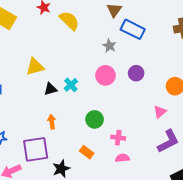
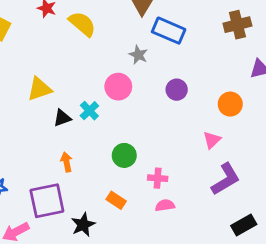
pink circle: (105, 75) -> (118, 87), moved

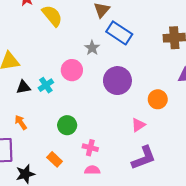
purple circle: (177, 90) -> (117, 81), size x1.6
orange arrow: (67, 162) -> (21, 122), turned -32

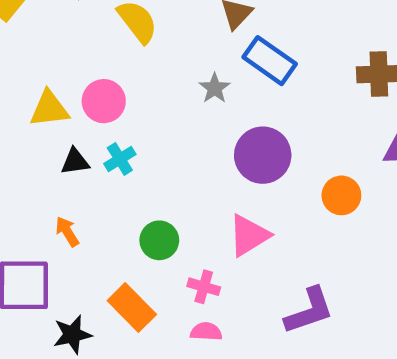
pink circle: (72, 70) -> (104, 101), moved
pink triangle: (138, 125) -> (249, 235), moved, size x1.5
orange rectangle: (55, 159) -> (132, 307), size x1.5

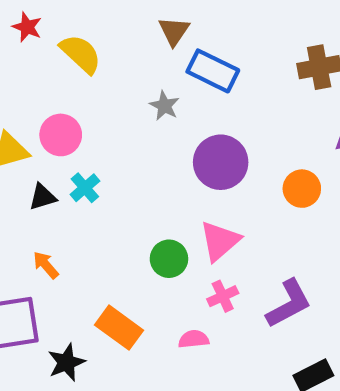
green circle: (159, 240) -> (169, 259), moved
pink cross: (204, 287) -> (223, 296), moved, turned -32

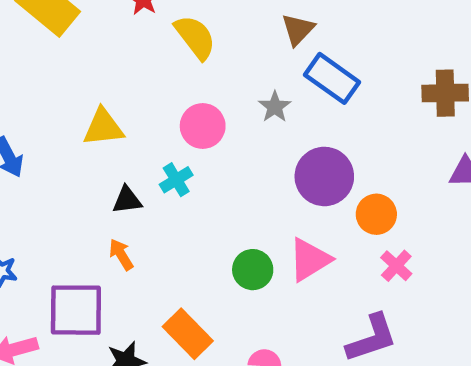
pink circle: (61, 135) -> (203, 126), moved
orange circle: (302, 189) -> (376, 214), moved
black triangle: (43, 197) -> (127, 200), moved
pink cross: (223, 296) -> (396, 266), moved, turned -32

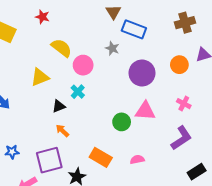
yellow semicircle: (195, 37) -> (61, 48), moved
orange circle: (376, 214) -> (179, 65), moved
pink triangle: (310, 260) -> (145, 111), turned 50

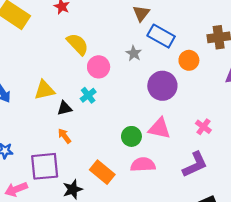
orange circle: (179, 65) -> (189, 60), moved
yellow triangle: (40, 77) -> (44, 90), moved
pink semicircle: (137, 160) -> (143, 165), moved, size x1.5

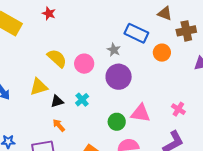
brown triangle: (141, 13) -> (165, 13), moved, turned -42
yellow semicircle: (78, 44) -> (57, 58), moved
purple circle: (162, 86) -> (119, 77), moved
cyan cross: (88, 95) -> (82, 100), moved

